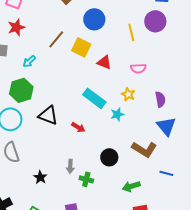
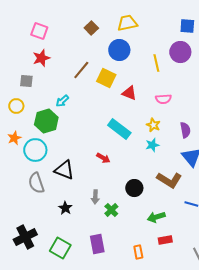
cyan arrow: (29, 61) -> (62, 101), moved
cyan star: (117, 114) -> (152, 145), moved
black triangle: (48, 115) -> (64, 170), moved
green cross: (86, 179) -> (111, 210), turned 32

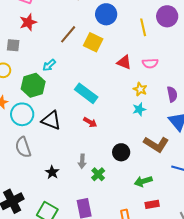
red triangle: (129, 93) -> (124, 62), moved
cyan rectangle: (119, 129) -> (86, 93), moved
black triangle: (64, 170) -> (51, 120), moved

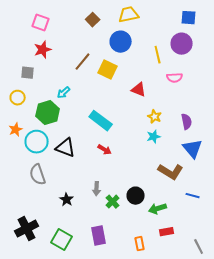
pink semicircle: (150, 63) -> (175, 78), moved
black circle: (121, 152) -> (136, 196), moved

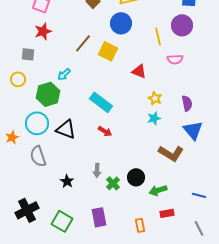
orange star: (16, 130) -> (12, 137), moved
blue line: (193, 196) -> (199, 195), moved

